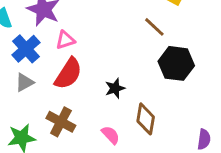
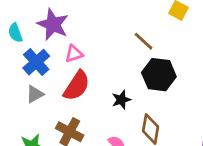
brown line: (154, 27) -> (144, 41), moved
black hexagon: (176, 63) -> (159, 75), moved

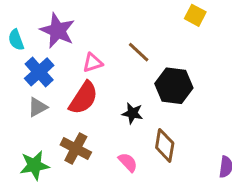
brown line: (144, 41) -> (139, 52), moved
pink triangle: (74, 54) -> (93, 63), moved
black star: (121, 100) -> (132, 113), turned 30

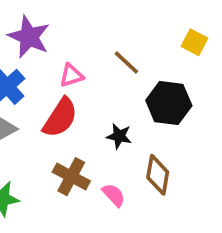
yellow square: (195, 15) -> (195, 42), moved
brown cross: (76, 149) -> (71, 177), moved

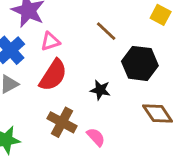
pink triangle: (71, 75) -> (50, 41), moved
brown diamond: (158, 175) -> (158, 113), moved, turned -44

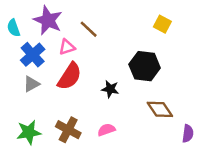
brown line: (106, 31) -> (89, 29), moved
brown cross: (62, 122) -> (68, 130), moved
pink semicircle: (96, 137) -> (106, 130), turned -66

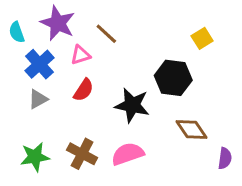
yellow square: (162, 24) -> (202, 38), moved, turned 30
red semicircle: (70, 76) -> (84, 90), size x0.7
black star: (110, 89) -> (132, 105), size x1.6
pink semicircle: (106, 130) -> (128, 154), size x1.5

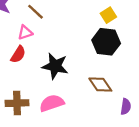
pink triangle: (81, 55) -> (25, 32), moved
black hexagon: (173, 78) -> (106, 42), moved
brown cross: (82, 154) -> (17, 103), turned -30

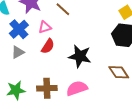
pink triangle: (25, 32) -> (45, 27), moved

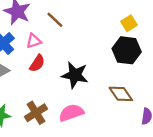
brown cross: (47, 88) -> (36, 113), turned -30

